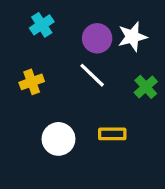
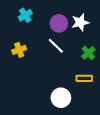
yellow rectangle: (112, 134) -> (84, 78), moved
white circle: (59, 139) -> (61, 98), moved

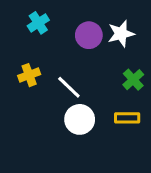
white line: (56, 46) -> (69, 87), moved
white circle: (61, 98) -> (80, 119), moved

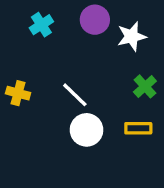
purple circle: (89, 35) -> (95, 20), moved
yellow cross: (29, 75) -> (18, 93), moved, turned 35

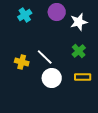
green cross: (145, 86) -> (79, 51), moved
yellow cross: (18, 93) -> (22, 62), moved

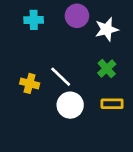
cyan cross: (25, 15) -> (34, 20), turned 32

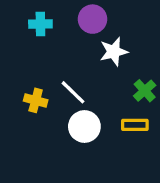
white star: (107, 29) -> (114, 52), moved
green cross: (107, 69) -> (145, 91), moved

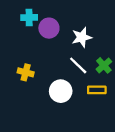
purple circle: (93, 19) -> (49, 28), moved
white line: (73, 92) -> (78, 65), moved

